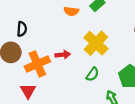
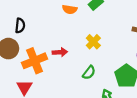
yellow cross: (96, 43) -> (93, 42), size x0.6

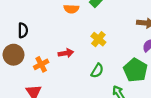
orange cross: (35, 61) -> (41, 64), size x0.6

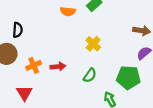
red arrow: (66, 53) -> (58, 67), moved
green pentagon: (135, 70) -> (128, 77), turned -30

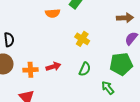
orange cross: (34, 65) -> (30, 70), turned 32

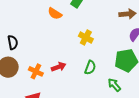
orange semicircle: (53, 13) -> (55, 14), turned 40
orange cross: (30, 70) -> (36, 71), turned 32

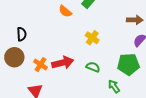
red arrow: (59, 67) -> (63, 63), size x1.5
green semicircle: (90, 68) -> (93, 67), turned -96

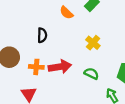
black semicircle: (22, 34) -> (42, 35), moved
orange cross: (41, 65) -> (36, 67), turned -32

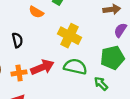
yellow cross: (93, 43) -> (69, 36), size x1.5
green semicircle: (91, 74) -> (75, 67), size x1.5

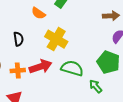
yellow cross: (69, 36) -> (56, 39), moved
green pentagon: (112, 58) -> (108, 62), turned 30

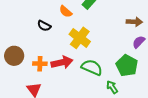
black semicircle: (18, 39) -> (44, 26), moved, turned 120

